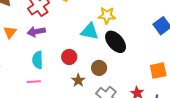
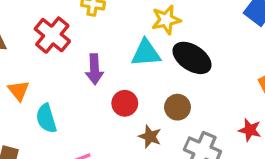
purple arrow: (36, 32) -> (94, 69), moved, turned -66
cyan semicircle: (38, 60) -> (46, 118), moved

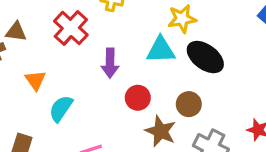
cyan semicircle: (46, 118) -> (61, 109), turned 48
brown star: (150, 137) -> (161, 131), size x1.4

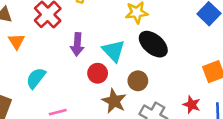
cyan triangle: (161, 50) -> (114, 51), moved, turned 45
orange triangle: (35, 80) -> (16, 41), moved

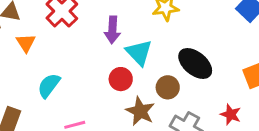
purple arrow: (77, 44) -> (112, 30), moved
black ellipse: (153, 44) -> (195, 64), moved

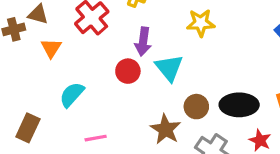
black ellipse: (195, 64) -> (239, 105), moved, turned -44
red circle: (121, 79) -> (128, 71), moved

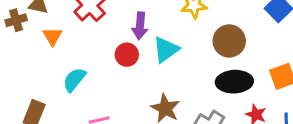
cyan triangle: (169, 68) -> (166, 50), turned 36
brown circle: (196, 107) -> (229, 41), moved, size x1.4

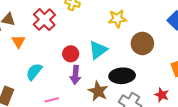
purple arrow: (140, 26) -> (75, 75), moved
black ellipse: (234, 82) -> (122, 76), moved

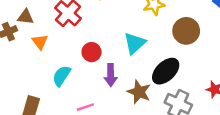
red circle: (71, 54) -> (92, 52), moved
black ellipse: (122, 76) -> (166, 71), turned -35

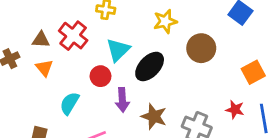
brown triangle: (26, 17) -> (41, 40), moved
cyan triangle: (135, 43) -> (118, 50), moved
black ellipse: (166, 71) -> (150, 66), moved

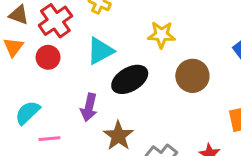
red circle: (100, 76) -> (48, 57), moved
cyan semicircle: (69, 103) -> (28, 113), moved

